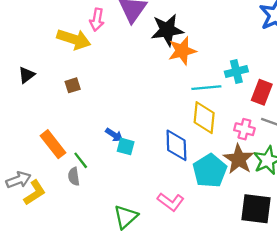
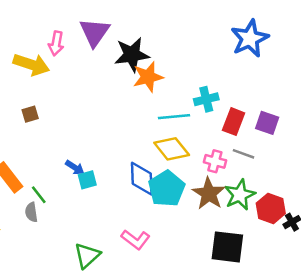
yellow diamond: (204, 118) -> (172, 149), turned -44
cyan square: (126, 146) -> (87, 180), turned -30
cyan pentagon: (210, 171) -> (167, 189), moved

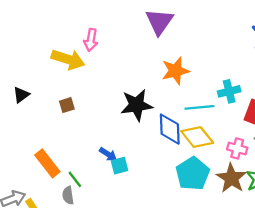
purple triangle: (95, 32) -> (159, 22), moved
black star: (132, 55) -> (137, 105), moved
blue diamond: (142, 179) -> (170, 129), moved

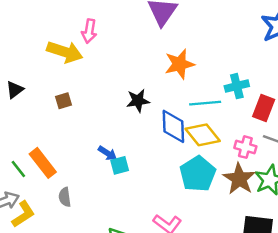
black star: (137, 105) -> (138, 101), size x0.7
green line: (75, 179) -> (18, 169), moved

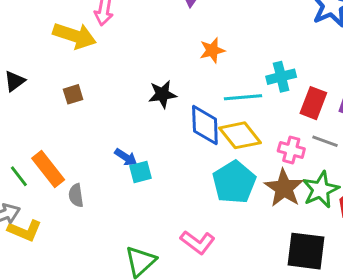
orange star: (179, 64) -> (212, 50), size x0.7
gray semicircle: (65, 197) -> (76, 195), moved
yellow L-shape: (23, 214) -> (25, 231), turned 56

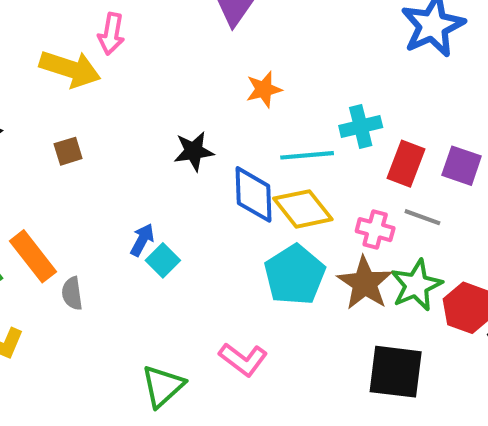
blue arrow: (126, 157) -> (142, 240), turned -95
cyan square: (140, 172) -> (163, 260), turned -30

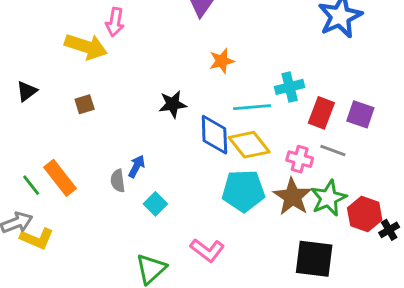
cyan square: (163, 260) -> (155, 204), moved
cyan pentagon: (295, 275) -> (243, 191), turned 30
gray semicircle: (72, 293) -> (118, 181), moved

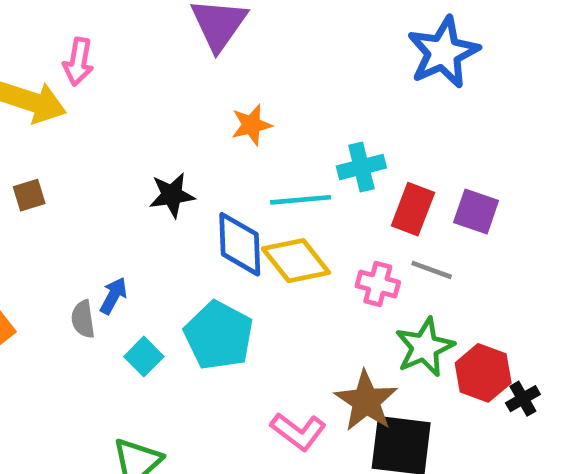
cyan pentagon: (243, 191) -> (219, 335), moved, turned 30
brown star: (292, 197) -> (366, 401), moved
pink L-shape: (207, 250) -> (298, 431), moved

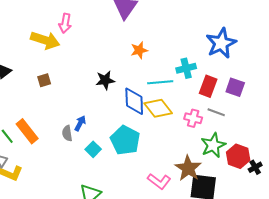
blue star: (443, 52) -> (221, 43), moved

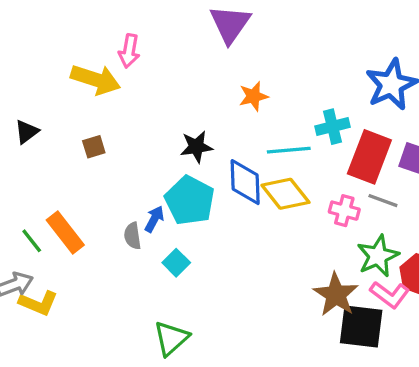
red rectangle: (208, 86) -> (369, 157), size x1.4
cyan pentagon: (125, 140) -> (190, 201), moved
pink L-shape: (159, 181) -> (390, 295), moved

